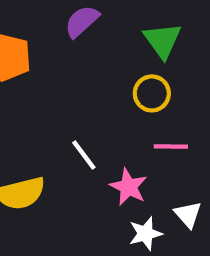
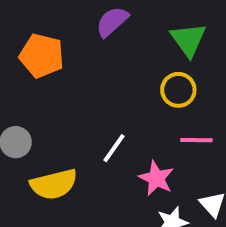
white line: (84, 155) -> (114, 148), turned 72

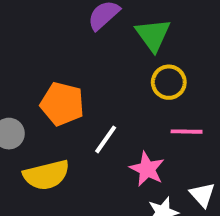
green triangle: (188, 40) -> (153, 35), moved
orange pentagon: (42, 56) -> (62, 104), moved

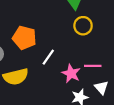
pink line: (187, 132) -> (93, 66), moved

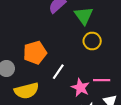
orange pentagon: (24, 38) -> (35, 53), turned -30

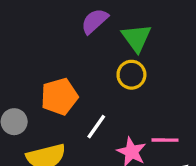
yellow circle: (92, 41) -> (131, 75), moved

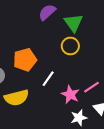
pink line: (165, 140) -> (91, 87), turned -35

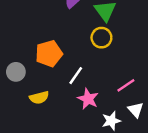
pink star: (70, 95) -> (88, 99), moved
yellow semicircle: (17, 98) -> (39, 98), size x0.7

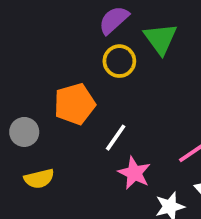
yellow circle: (101, 38) -> (119, 61), moved
yellow semicircle: (39, 98) -> (39, 179), moved

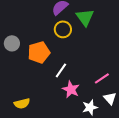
gray circle: (24, 132) -> (12, 43), moved
yellow semicircle: (39, 179) -> (22, 103), moved

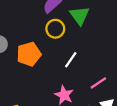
white line: (61, 70) -> (71, 60), moved

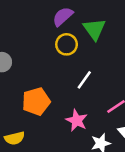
orange pentagon: (29, 54) -> (36, 101), moved

